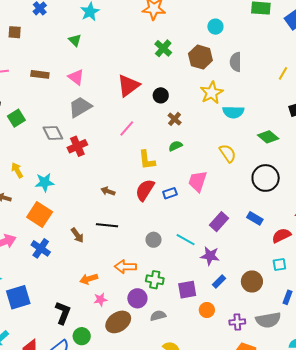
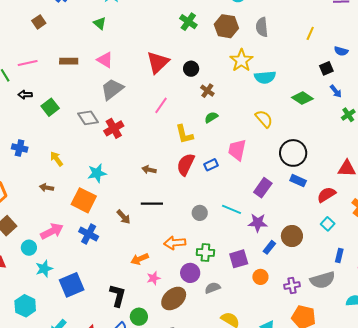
brown square: (15, 32) -> (39, 22), turned -32
black circle: (266, 178) -> (293, 153), moved
cyan star: (45, 182) -> (97, 173), moved
cyan square: (279, 265) -> (328, 224), turned -32
brown circle: (252, 281) -> (292, 236), moved

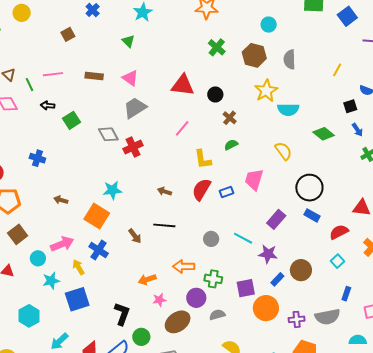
red triangle: (158, 62) -> (183, 85), turned 45
yellow arrow: (57, 159) -> (78, 267), moved
orange circle: (260, 277) -> (266, 308), size x1.6

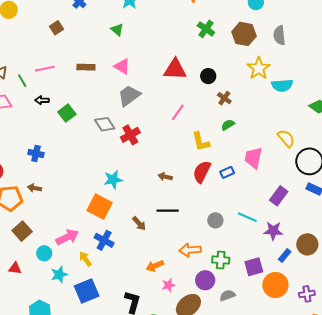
yellow semicircle: (283, 151) -> (286, 138), moved
brown arrow: (61, 200) -> (35, 188), moved

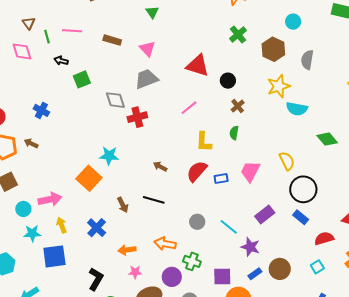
green semicircle: (228, 125) -> (234, 133), turned -64
blue cross: (104, 240) -> (97, 228), moved

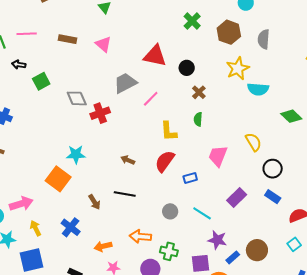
gray trapezoid: (146, 79) -> (125, 83), moved
blue rectangle: (221, 179) -> (190, 178), moved
black circle: (303, 189) -> (273, 169), size x0.7
purple star: (250, 247) -> (217, 240), moved

